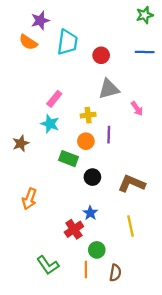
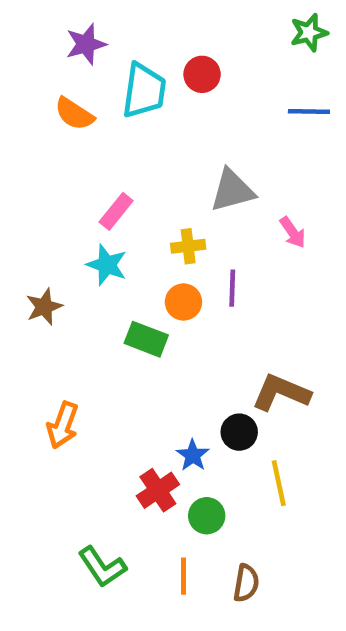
orange semicircle: (28, 42) -> (74, 114), moved
red circle: (101, 55) -> (202, 74), moved
black circle: (92, 177) -> (239, 432), moved
green circle: (97, 250) -> (207, 516), moved

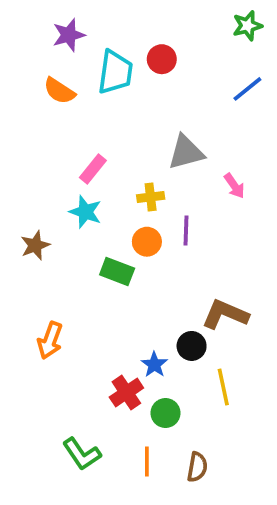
blue line: (309, 112) -> (247, 89), turned -40

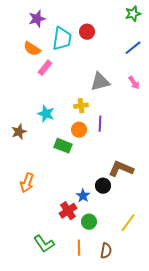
pink rectangle: (93, 169) -> (45, 68), moved
pink arrow: (234, 186) -> (134, 83), moved
yellow line: (223, 387) -> (128, 223), moved, turned 48

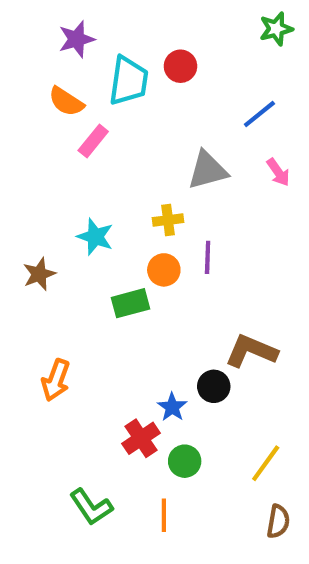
blue line: (133, 48) -> (259, 114), moved
green rectangle: (63, 146) -> (131, 303), turned -36
brown semicircle: (106, 251) -> (278, 521), moved

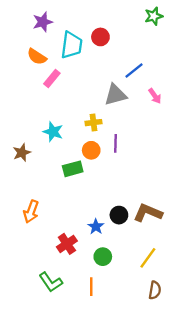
blue line: (259, 114) -> (134, 70), moved
brown L-shape: (251, 351) -> (148, 213), moved
red cross: (141, 438) -> (67, 244), moved

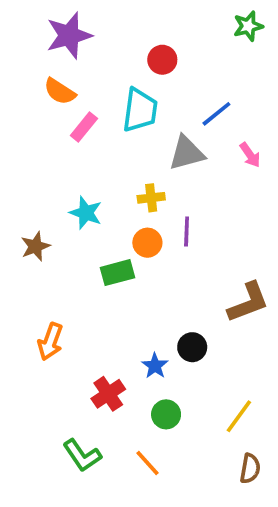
purple star: (43, 22) -> (69, 35), size x1.4
cyan trapezoid: (72, 45) -> (140, 110), moved
brown L-shape: (148, 213) -> (248, 302), moved, turned 136
orange line: (91, 287) -> (147, 463), turned -42

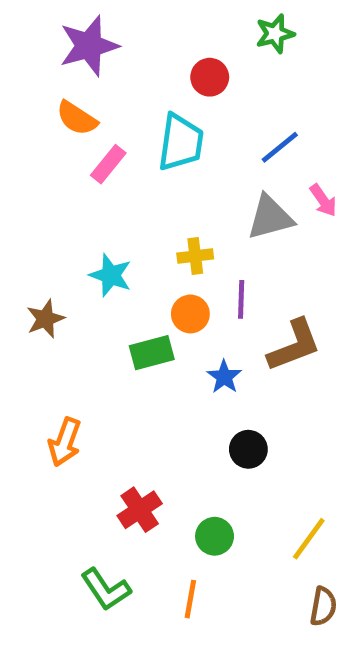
green star: (248, 26) -> (275, 34), moved
gray triangle: (187, 153) -> (270, 217), moved
brown L-shape: (248, 302) -> (294, 345), moved
blue star: (155, 366) -> (224, 377), moved
orange line: (147, 463) -> (190, 599), turned 52

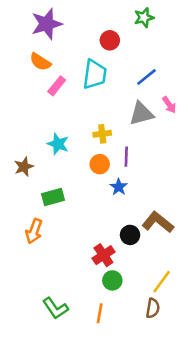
brown L-shape: (294, 345) -> (158, 222), moved, turned -120
green rectangle: (152, 353) -> (53, 197), moved
blue star: (224, 377) -> (119, 187), moved
red cross: (140, 510) -> (103, 255), moved
brown semicircle: (323, 606) -> (153, 308), moved

